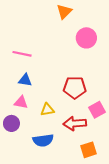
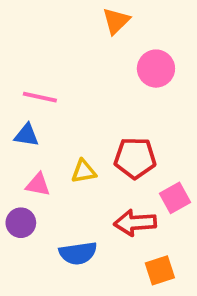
blue triangle: (25, 80) -> (27, 135), moved
yellow triangle: (47, 110) -> (84, 171), moved

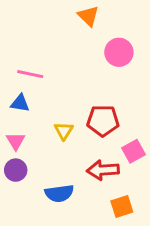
orange triangle: (116, 21) -> (88, 16), turned -30
yellow triangle: (84, 171) -> (64, 131), turned -48
pink triangle: (38, 185) -> (16, 141), moved, turned 48

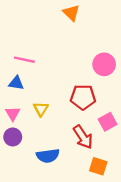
pink circle: (119, 52) -> (104, 64), moved
yellow triangle: (64, 131) -> (41, 109), moved
red arrow: (103, 170) -> (83, 137), turned -120
orange square: (122, 206) -> (98, 166), turned 36

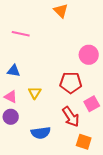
pink line: (24, 60) -> (21, 34), moved
pink triangle: (13, 114) -> (11, 97), turned -32

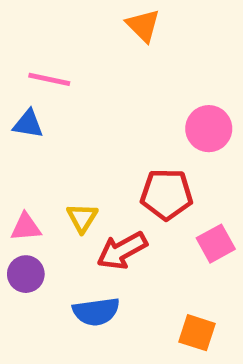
blue triangle: (14, 71) -> (28, 124), moved
pink triangle: (11, 97) -> (26, 227), turned -32
red arrow: (71, 117) -> (122, 251), moved, turned 95

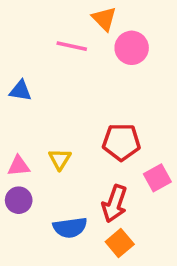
pink line: (49, 79) -> (72, 46), moved
pink circle: (209, 129) -> (132, 48), moved
red arrow: (122, 251) -> (115, 204), moved, turned -42
orange square: (197, 333) -> (120, 243), moved, turned 32

